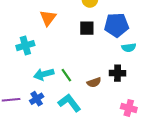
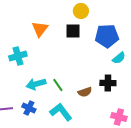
black square: (87, 28) -> (73, 31), moved
cyan semicircle: (129, 48) -> (119, 58), turned -32
blue cross: (37, 99) -> (29, 108), turned -32

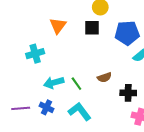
black cross: (108, 83) -> (128, 93), moved
brown semicircle: (85, 92) -> (104, 77), moved

